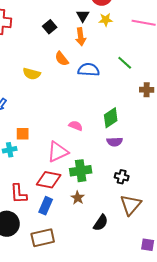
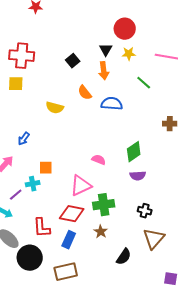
green line: (125, 63) -> (144, 83), moved

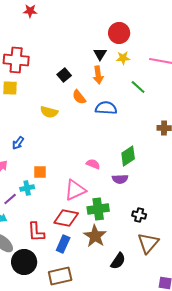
black square: (73, 61) -> (64, 75), moved
purple semicircle: (138, 176) -> (120, 179), moved
brown star: (101, 232) -> (95, 236), size x1.6

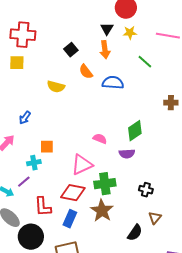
purple line: (10, 199) -> (24, 182), moved
brown triangle: (148, 243) -> (155, 218), size x0.6
black semicircle: (118, 261) -> (135, 233), moved

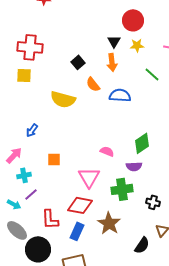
yellow semicircle: (56, 87) -> (63, 99), size x1.4
cyan cross: (34, 163) -> (24, 175), moved
pink triangle: (82, 165) -> (89, 177), turned -35
green cross: (105, 184) -> (122, 189), moved

